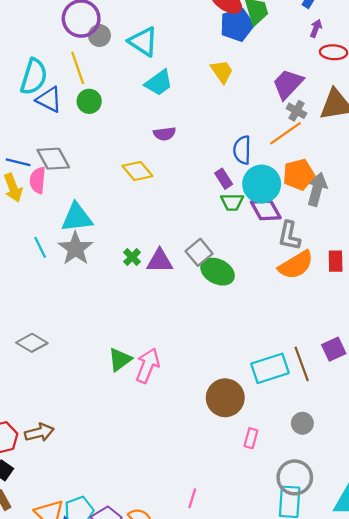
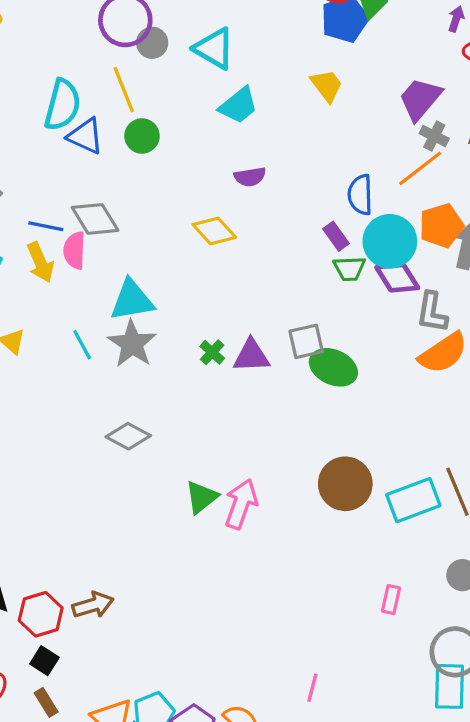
gray square: (199, 252) -> (306, 341), turned 30
gray diamond: (32, 343) -> (128, 436), moved
brown circle: (225, 398) -> (345, 484), moved

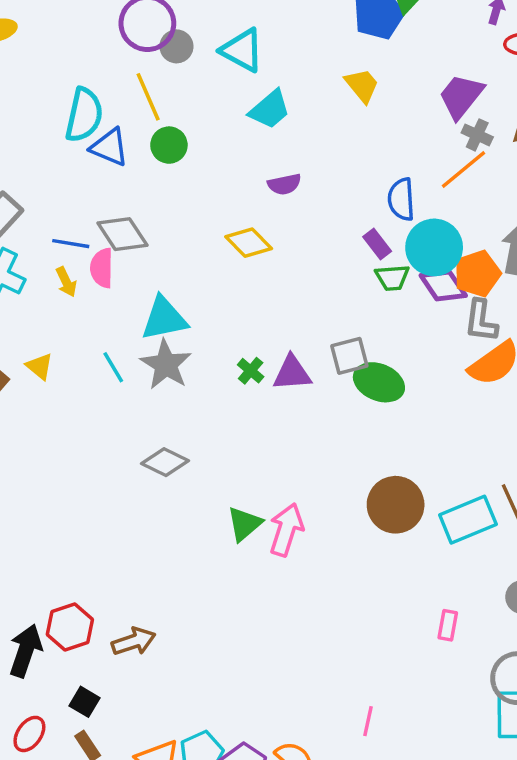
orange pentagon: (441, 226) -> (477, 273), moved
yellow arrow: (40, 262) -> (66, 282), size x0.7
red hexagon: (41, 614) -> (70, 627), moved

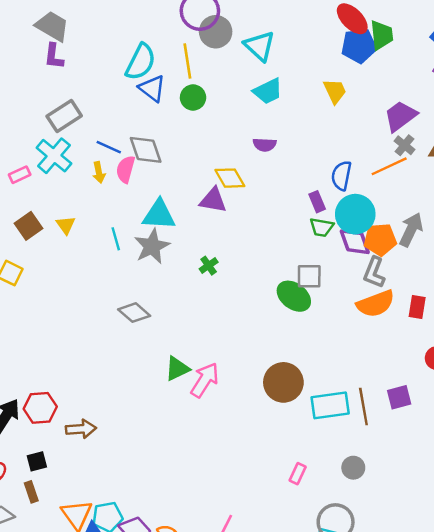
gray circle: (176, 46) -> (216, 32), size x1.4
gray square: (349, 356) -> (309, 276), moved
purple triangle: (292, 373) -> (213, 200), moved
black square: (84, 702) -> (37, 461), turned 30

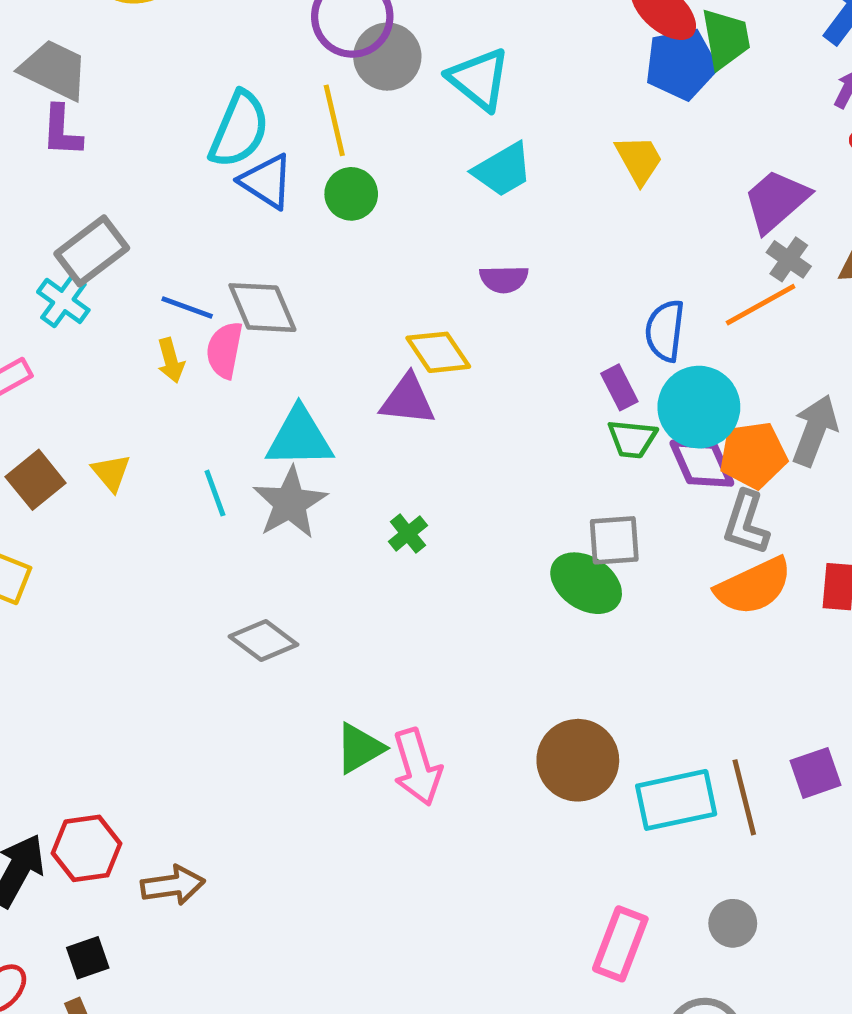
cyan cross: (54, 156) -> (63, 301), moved, size x0.7
pink arrow: (205, 380) -> (417, 767), turned 135
pink rectangle: (298, 474) -> (620, 944), size x1.6

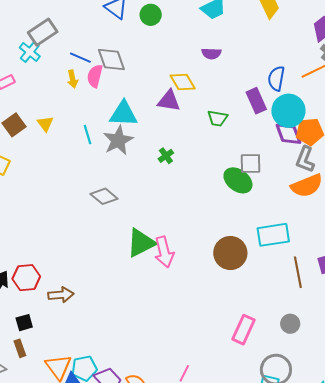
purple rectangle: (619, 387) -> (256, 101), size x1.4
green trapezoid: (632, 439) -> (218, 118), moved
green triangle: (360, 748) -> (141, 243), size x1.4
cyan rectangle: (676, 800) -> (273, 235), moved

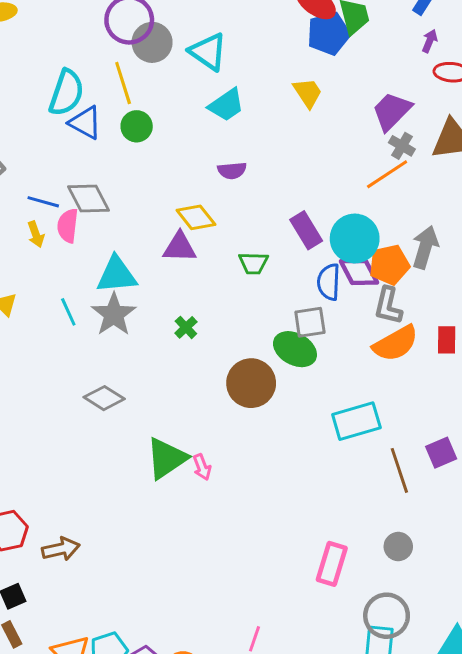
blue semicircle: (276, 78) -> (329, 282), moved
pink arrow: (164, 252) -> (202, 467), size x0.6
brown circle: (230, 253) -> (251, 383), moved

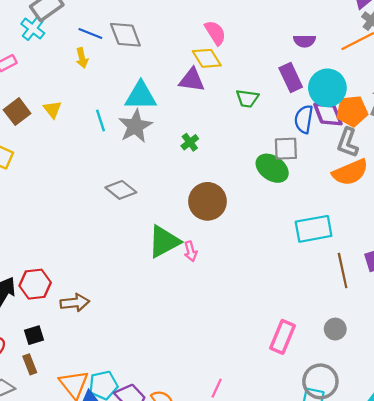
purple semicircle: (232, 171) -> (304, 41), moved
pink semicircle: (68, 226) -> (215, 33), moved, turned 135
brown circle: (251, 383) -> (208, 201), moved

